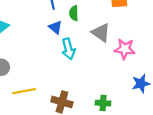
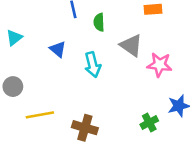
blue triangle: (55, 27) -> (58, 49), moved
green cross: (103, 103) -> (149, 123), moved, turned -32

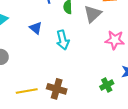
gray triangle: (131, 45) -> (93, 14), moved, turned 42
yellow line: (40, 115) -> (27, 91), moved

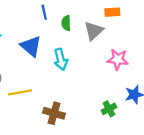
blue triangle: (36, 28) -> (31, 46), size x1.5
yellow line: (27, 91) -> (20, 92), moved

